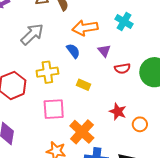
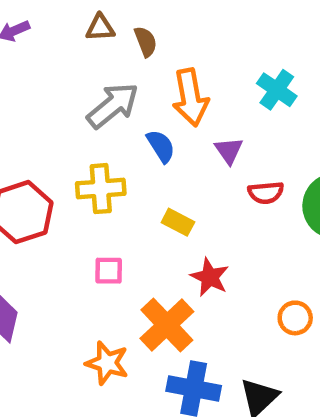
orange arrow: (85, 28) -> (190, 97), turned -95
gray arrow: (32, 34) -> (113, 106), moved
pink square: (54, 109) -> (109, 271), size x0.6
red star: (118, 112) -> (210, 277), moved

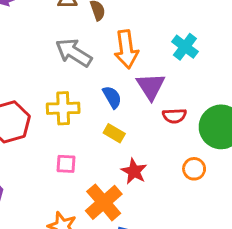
gray arrow: (113, 106) -> (74, 53), turned -111
blue semicircle: (161, 146) -> (112, 97), moved
purple triangle: (229, 151) -> (151, 86), size x1.5
orange circle: (295, 318) -> (194, 169), moved

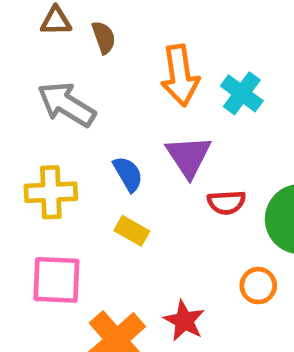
orange arrow: (126, 49) -> (180, 75), moved
pink square: (66, 164) -> (56, 280), size x1.6
red star: (134, 171) -> (184, 321), moved

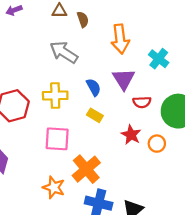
cyan cross: (242, 93) -> (159, 59), moved
red star: (184, 321) -> (131, 135), moved

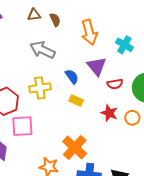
pink square: (57, 139) -> (22, 126), moved

